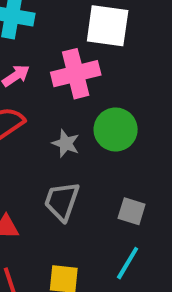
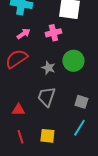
pink cross: (76, 74) -> (53, 33), size x0.7

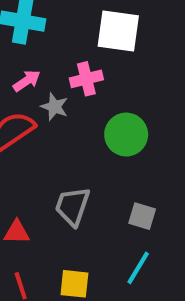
gray star: (48, 68) -> (55, 107), moved

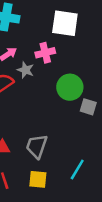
gray trapezoid: (72, 206) -> (37, 146), moved
gray square: (142, 216) -> (88, 107), moved

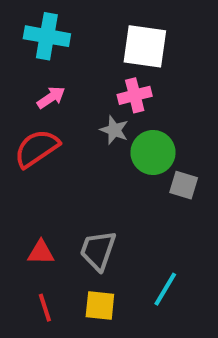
pink cross: (45, 53) -> (135, 95), moved
gray star: (26, 70) -> (114, 130), moved

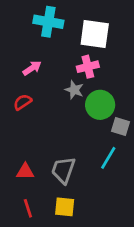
cyan cross: (47, 36) -> (48, 22), moved
red semicircle: (37, 148) -> (22, 102), size x0.6
cyan line: (165, 289) -> (108, 158), moved

